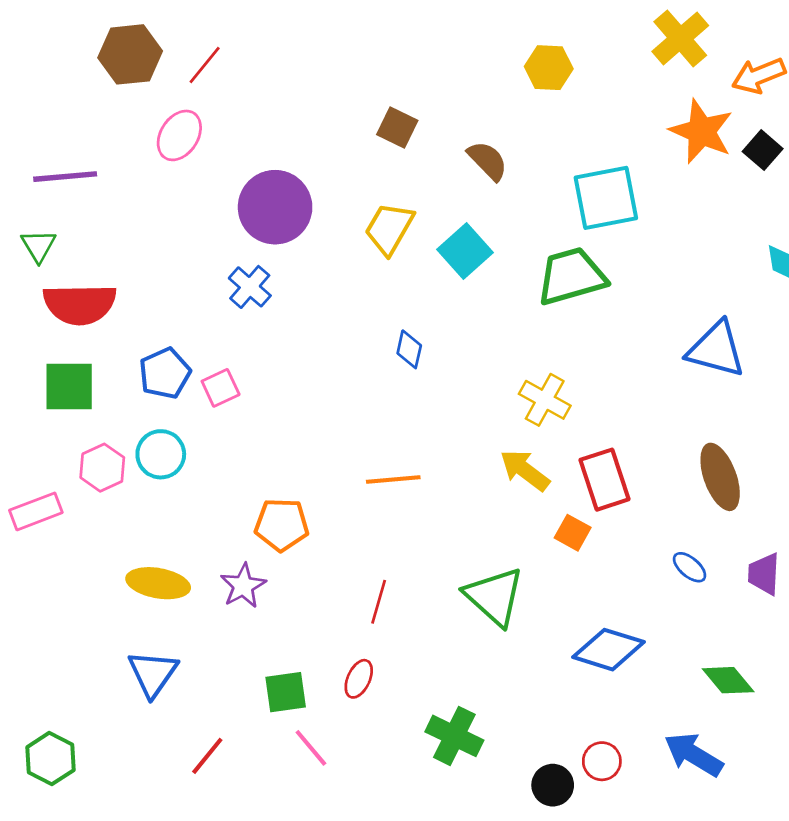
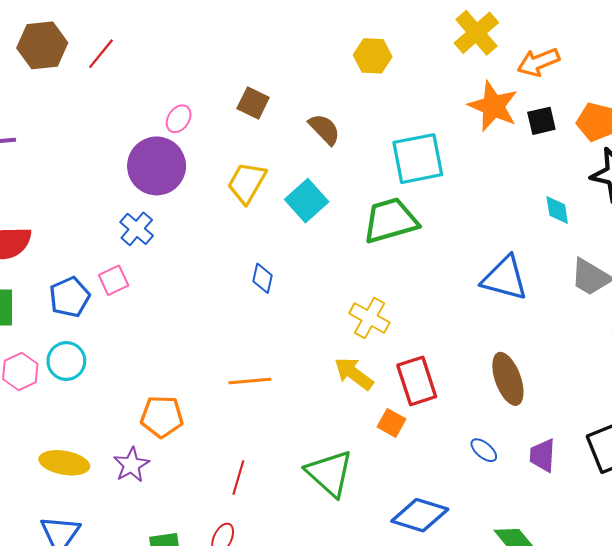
pink ellipse: (179, 135) -> (179, 119), moved, size x0.7
black square: (763, 150) -> (541, 121), turned 36
pink square: (221, 388) -> (114, 280), moved

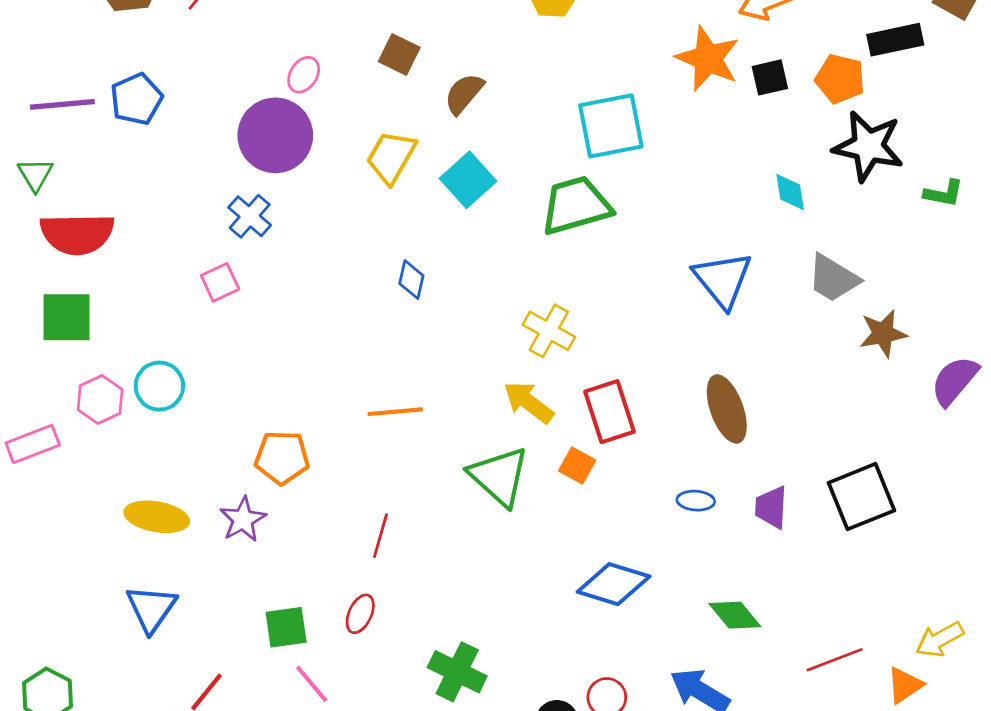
brown semicircle: (324, 129) -> (464, 94), moved, turned -96
blue triangle: (505, 278) -> (723, 280), turned 36
blue pentagon: (70, 297) -> (136, 99), moved
blue ellipse: (484, 450) -> (696, 501), turned -36
green triangle: (330, 473) -> (499, 476), moved

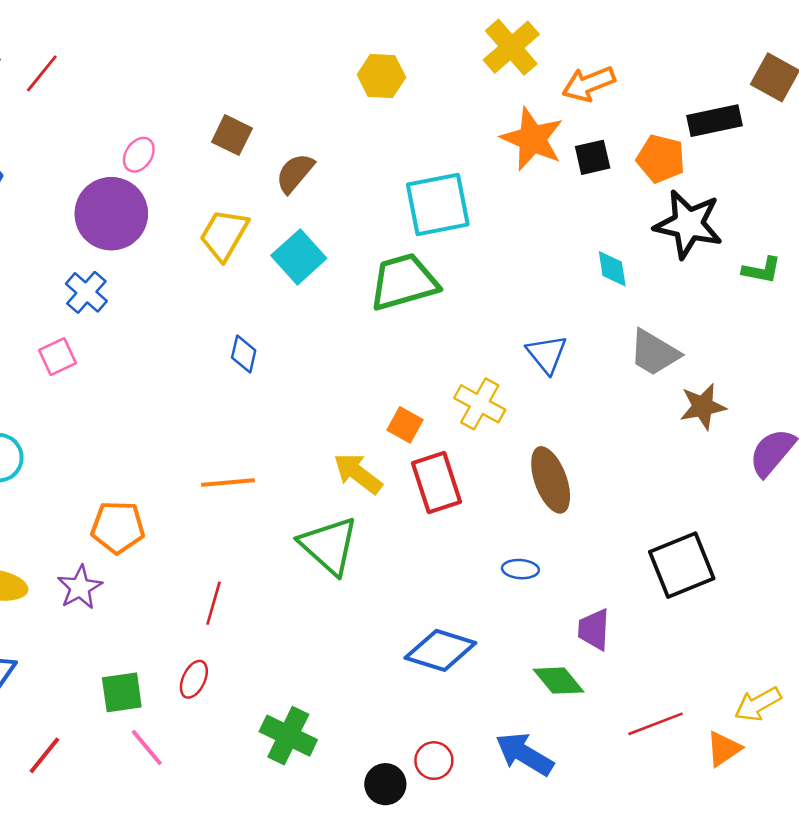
blue triangle: (723, 280) -> (547, 354), size x0.7
yellow cross: (549, 331) -> (480, 404), moved
orange square: (577, 466) -> (405, 425), moved
purple trapezoid: (771, 507) -> (594, 629), moved

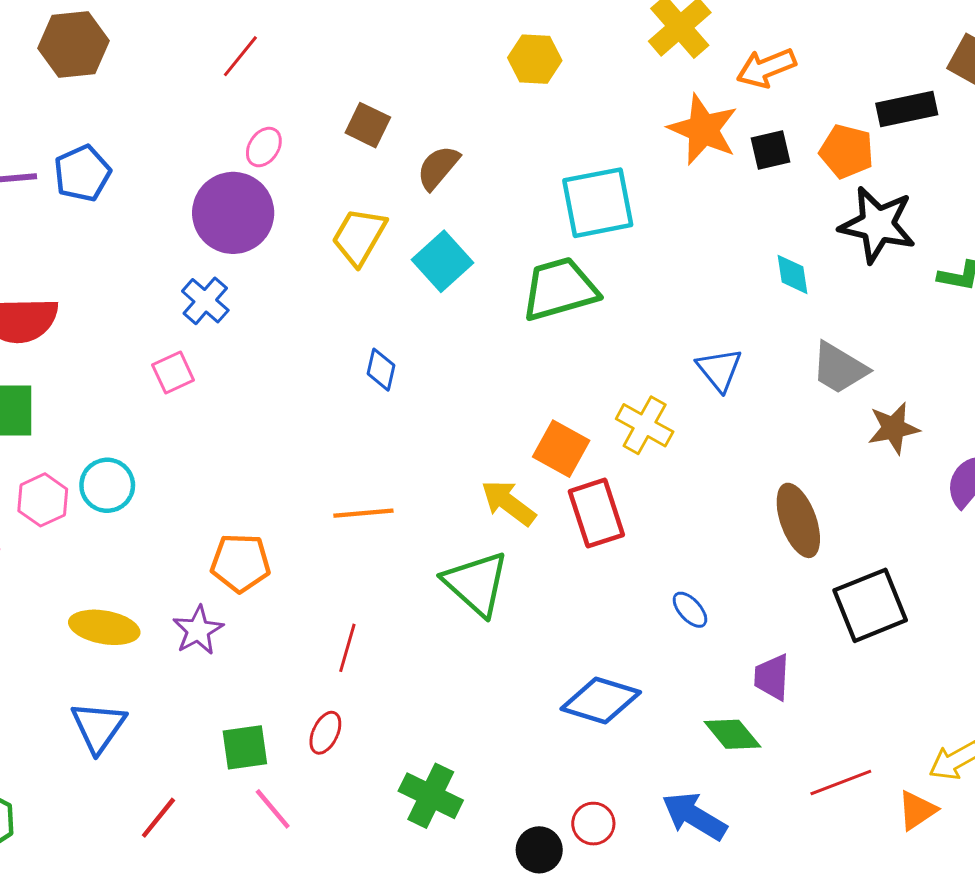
red line: (42, 73) -> (240, 56), moved
orange square: (405, 425) -> (561, 449), size x1.4
brown ellipse: (551, 480) -> (798, 520), moved
blue ellipse: (520, 569) -> (690, 610), turned 44

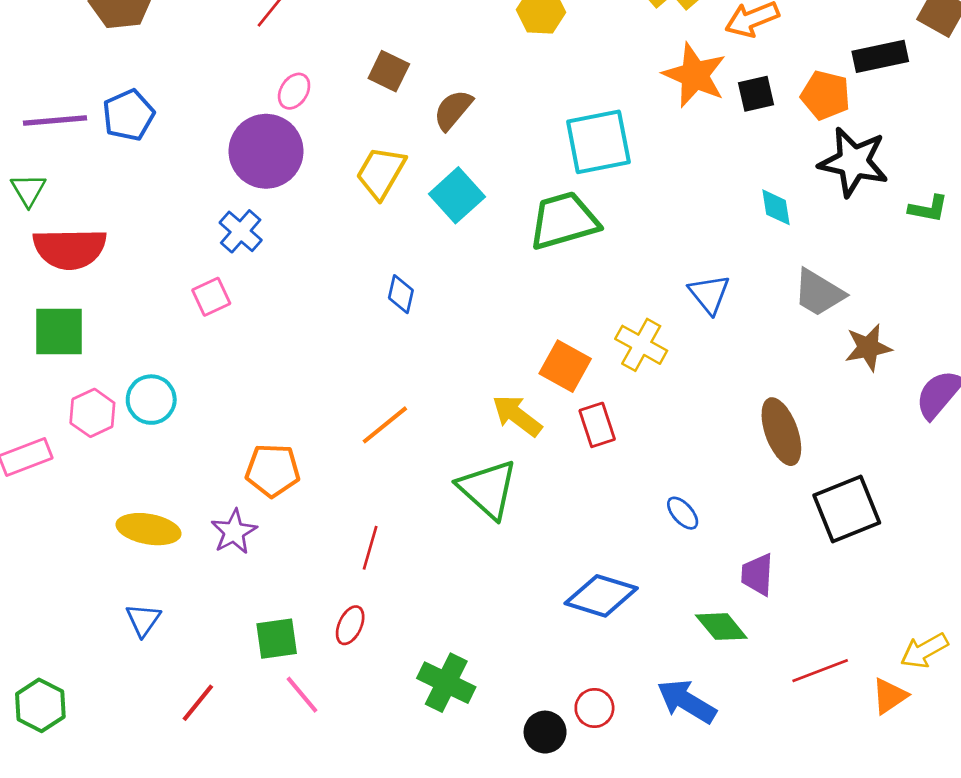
orange line: (363, 513) -> (385, 425), turned -34
red rectangle: (596, 513) -> (597, 425), size x0.7
blue triangle: (98, 727) -> (143, 620), size x0.7

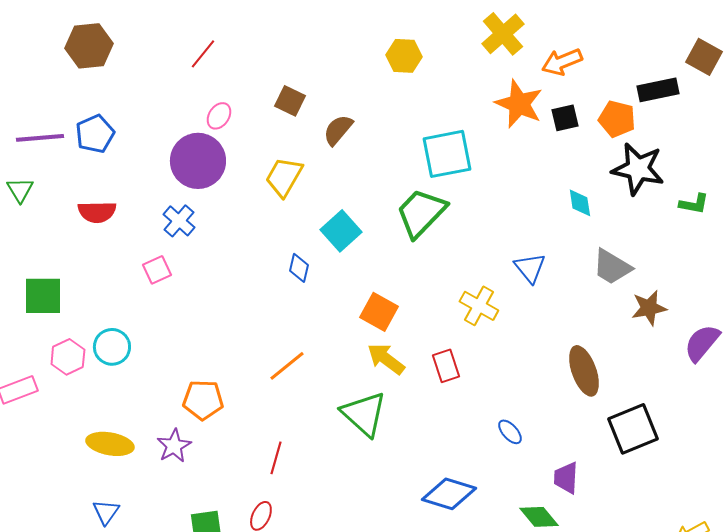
cyan square: (457, 195) -> (341, 231), moved
green trapezoid: (564, 221) -> (421, 213), turned -30
red semicircle: (70, 249) -> (97, 212), moved, size x0.7
orange square: (565, 366) -> (379, 312), moved

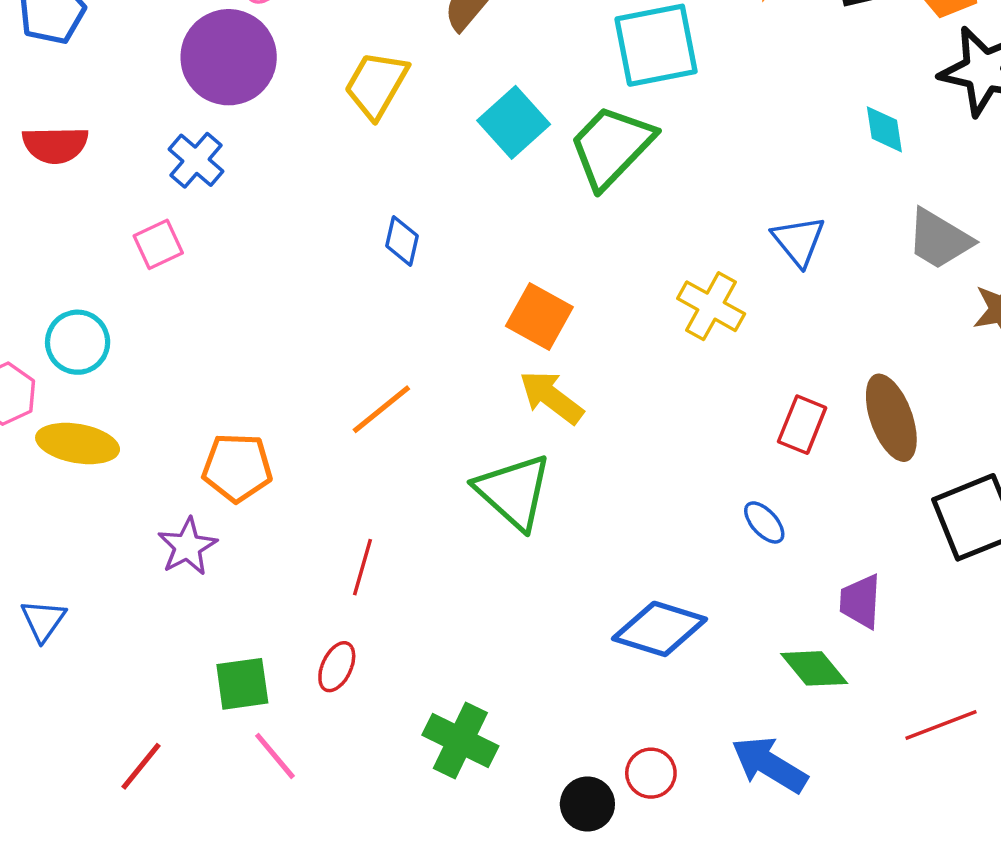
cyan square: (341, 231) -> (514, 122), moved
cyan circle: (112, 347) -> (78, 342), moved
red rectangle: (446, 366) -> (802, 425), moved, turned 40
yellow ellipse: (110, 444) -> (78, 443), moved
blue triangle: (106, 512) -> (43, 620), moved

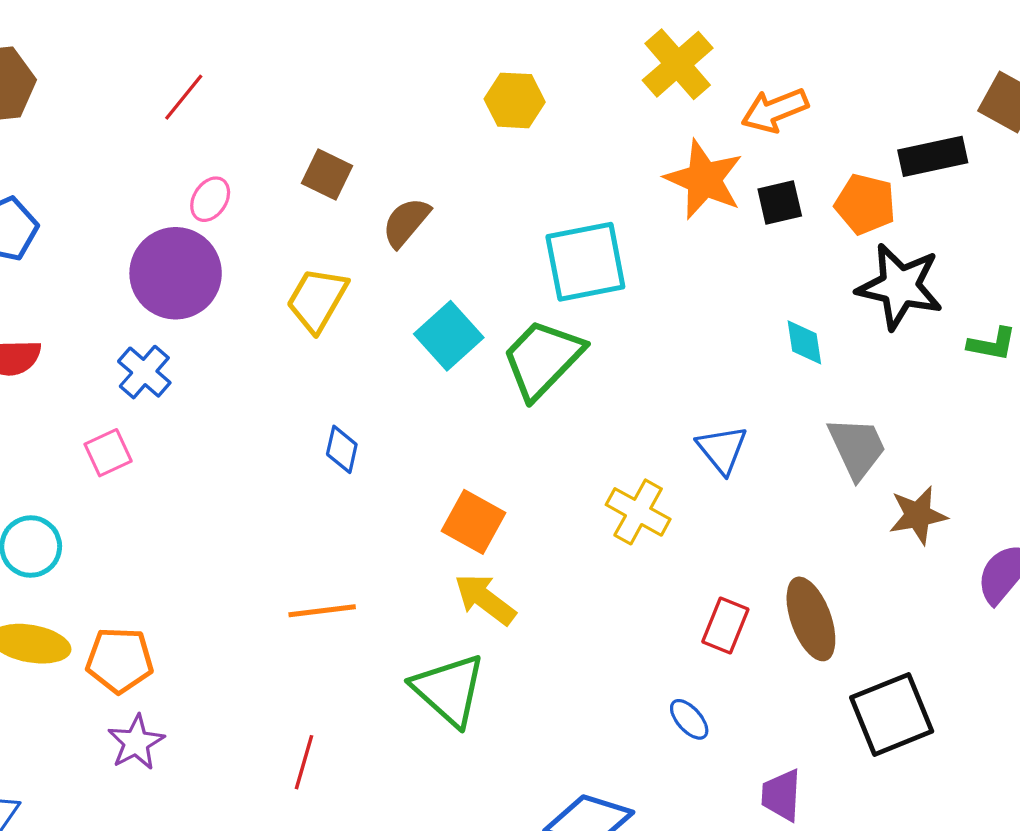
gray trapezoid: (939, 239) -> (857, 448), turned -146
orange line: (381, 409) -> (322, 611), turned 32
orange pentagon: (237, 468) -> (120, 660), moved

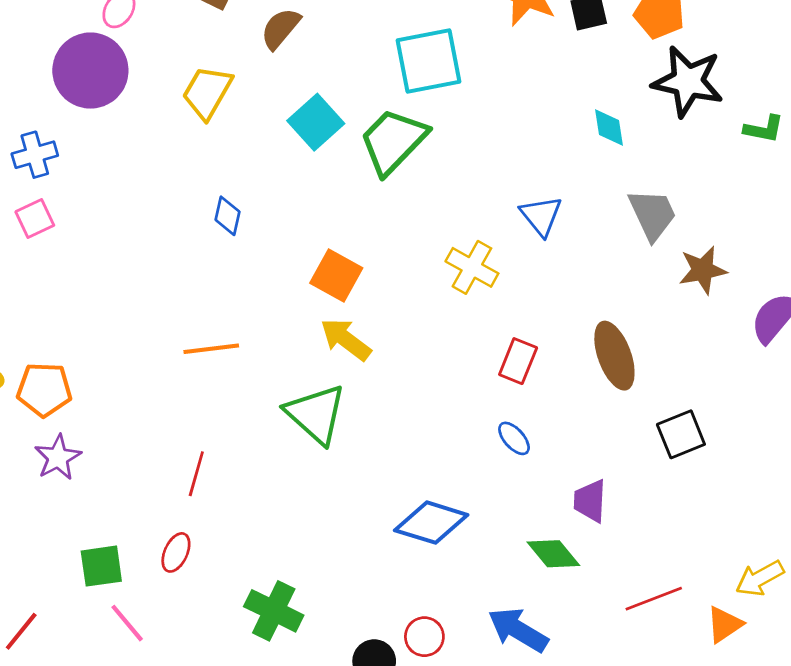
blue cross: (144, 372) -> (35, 155), moved, turned 33
red rectangle: (725, 626) -> (518, 361), moved
black square: (892, 714) -> (681, 434), size x0.7

